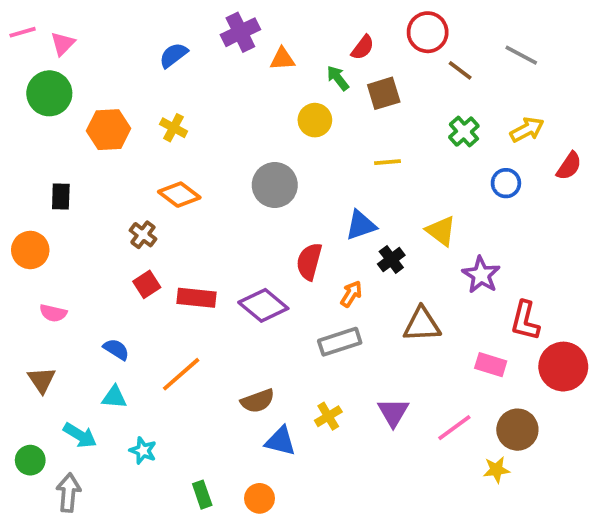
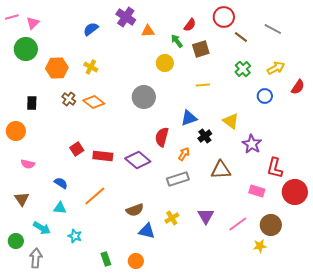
purple cross: (240, 32) -> (126, 17), turned -30
brown cross: (143, 235) -> (69, 99), moved

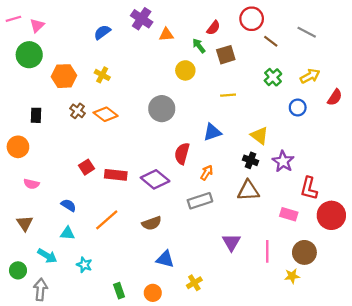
black cross: (205, 136) -> (250, 160), moved, turned -32
brown semicircle: (135, 210) -> (152, 223), moved
yellow cross: (172, 218) -> (194, 283), moved
pink line: (238, 224) -> (267, 251), turned -54

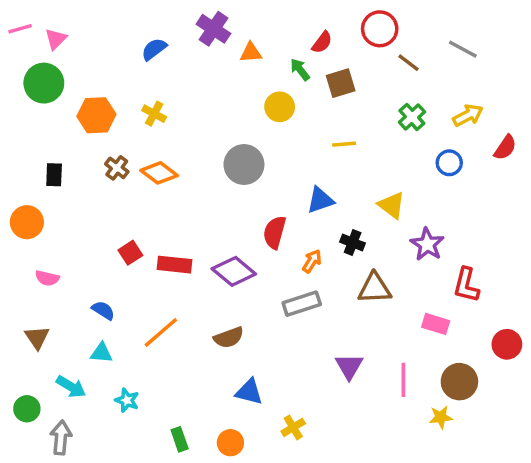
black cross: (250, 160) -> (353, 243), moved
red circle: (331, 215) -> (507, 344), moved, size x0.7

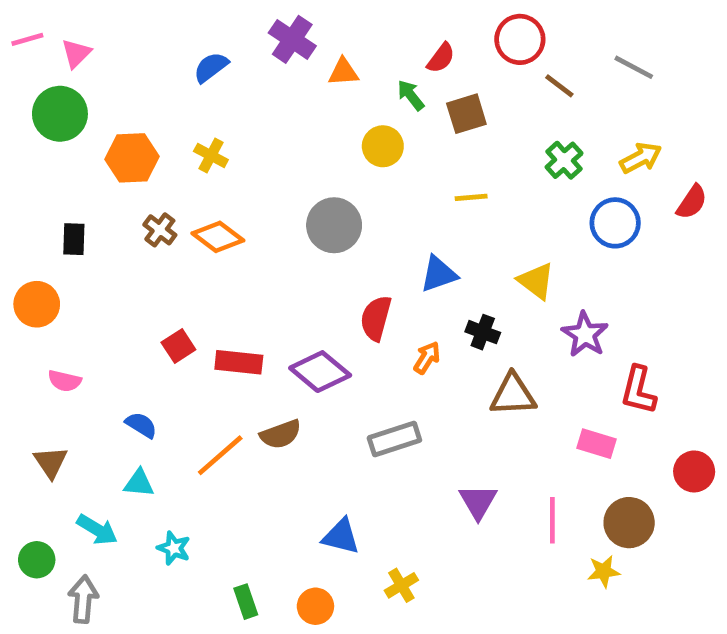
blue circle: (449, 163) -> (615, 223), size x1.4
gray rectangle: (302, 304) -> (394, 439), moved
brown semicircle: (229, 338) -> (281, 434), moved

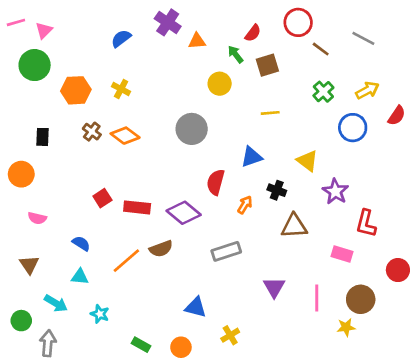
green rectangle: (246, 602) -> (141, 345), turned -42

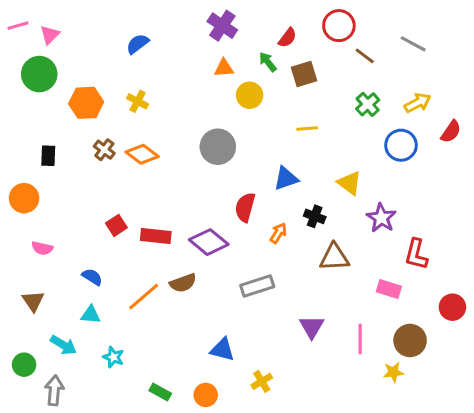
purple cross: (168, 22) -> (222, 26), moved
orange triangle: (197, 41) -> (224, 68), moved

